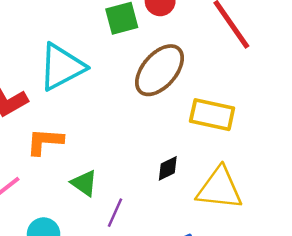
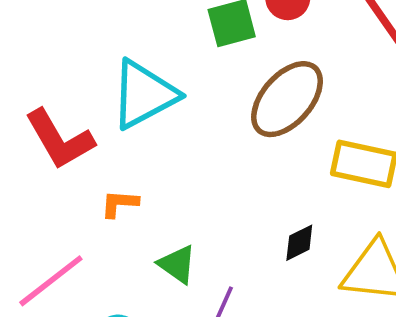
orange L-shape: (45, 141) -> (119, 204), size x0.7

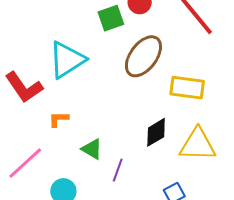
black diamond: (299, 243) -> (156, 132), size x1.4

